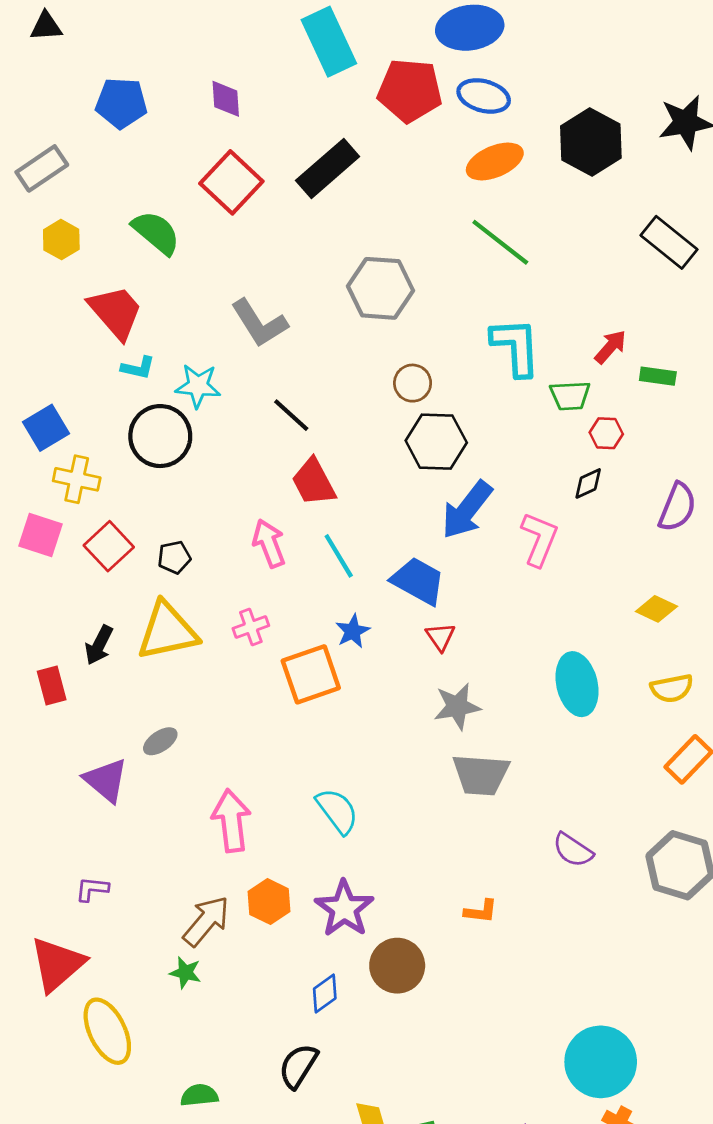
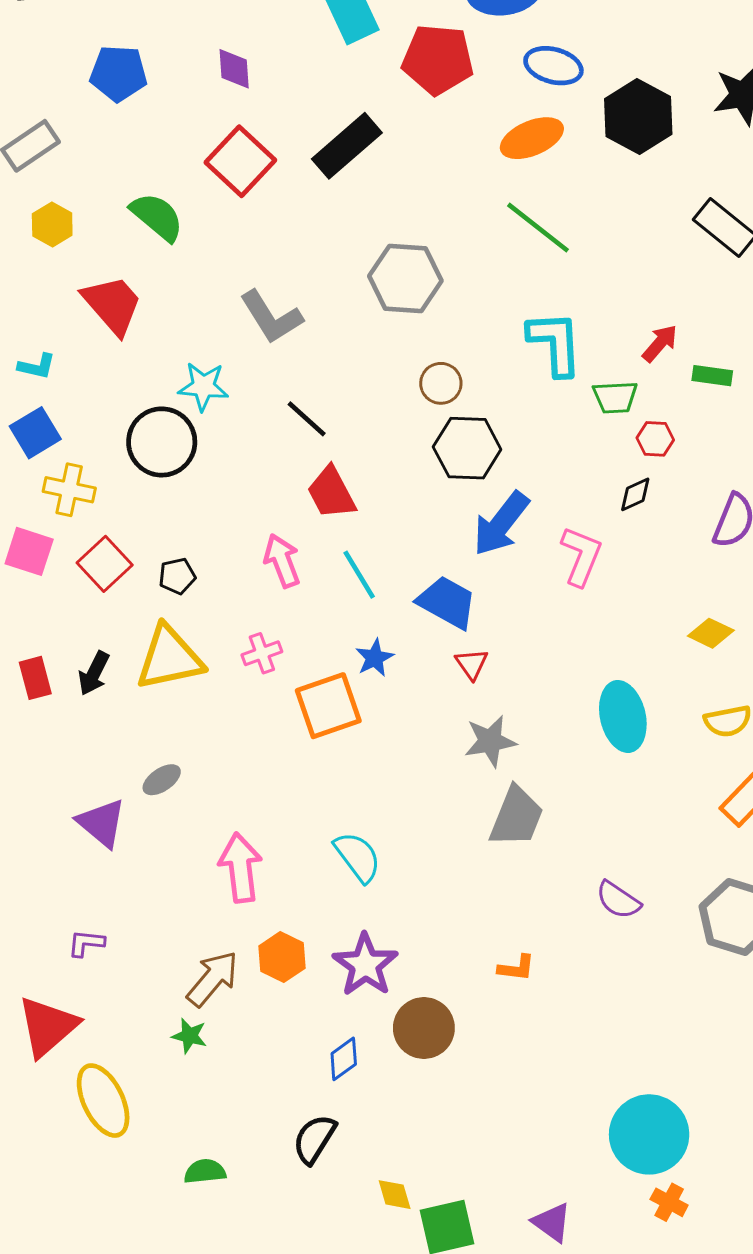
blue ellipse: (484, 96) -> (553, 66), moved
cyan L-shape: (138, 368) -> (37, 366), moved
red rectangle: (52, 686) -> (35, 678), moved
gray trapezoid: (481, 775) -> (516, 817), turned -72

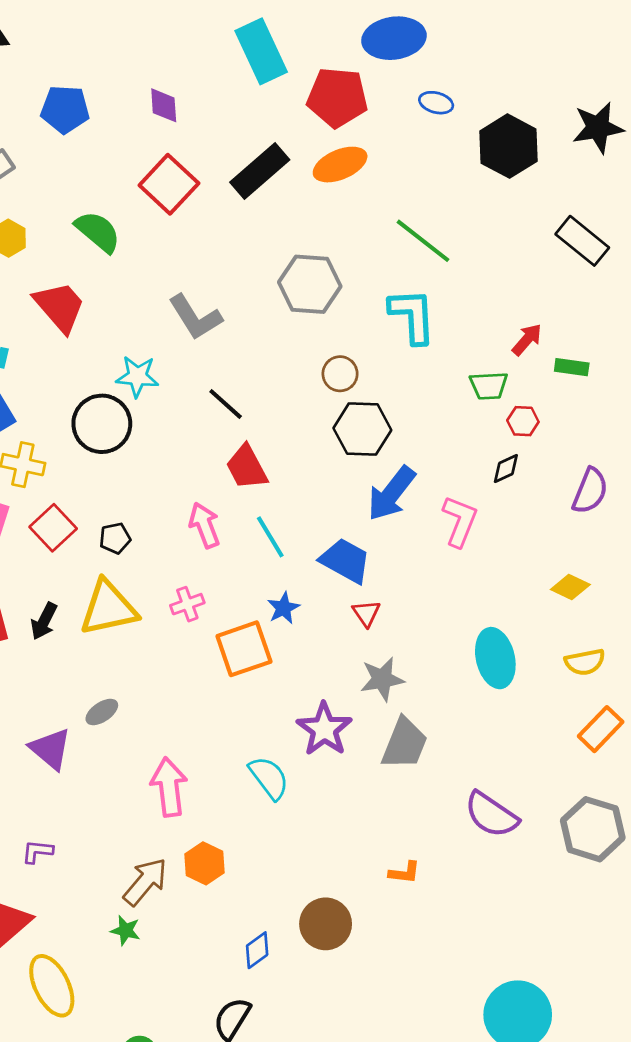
blue ellipse: (553, 66) -> (436, 103), size x0.7
orange ellipse: (532, 138) -> (340, 165), moved
cyan L-shape: (555, 343) -> (412, 316), moved
purple semicircle: (618, 900) -> (491, 815), size x1.4
purple star: (365, 965) -> (324, 729), moved

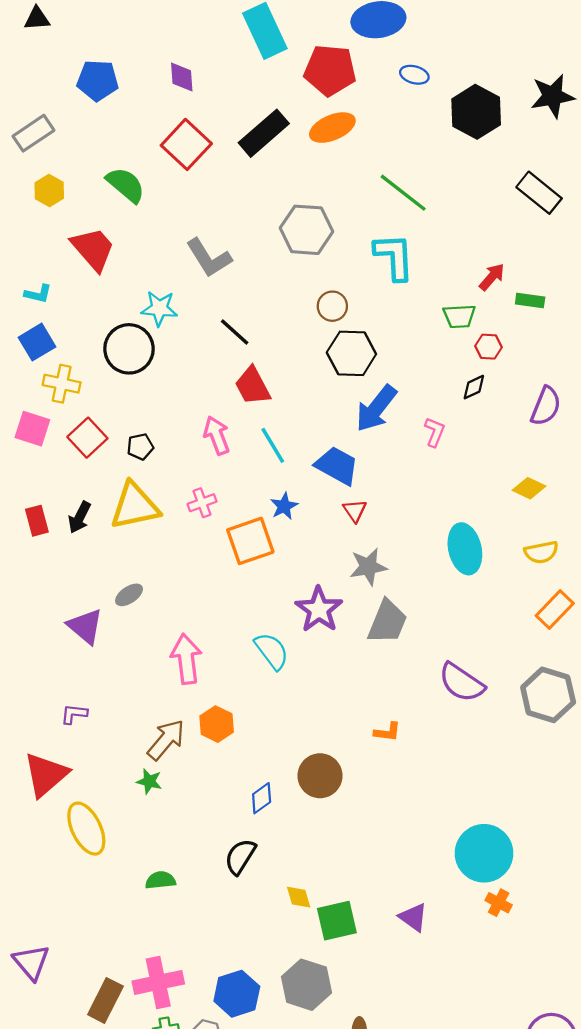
pink L-shape: (460, 521) -> (435, 432), size x0.7

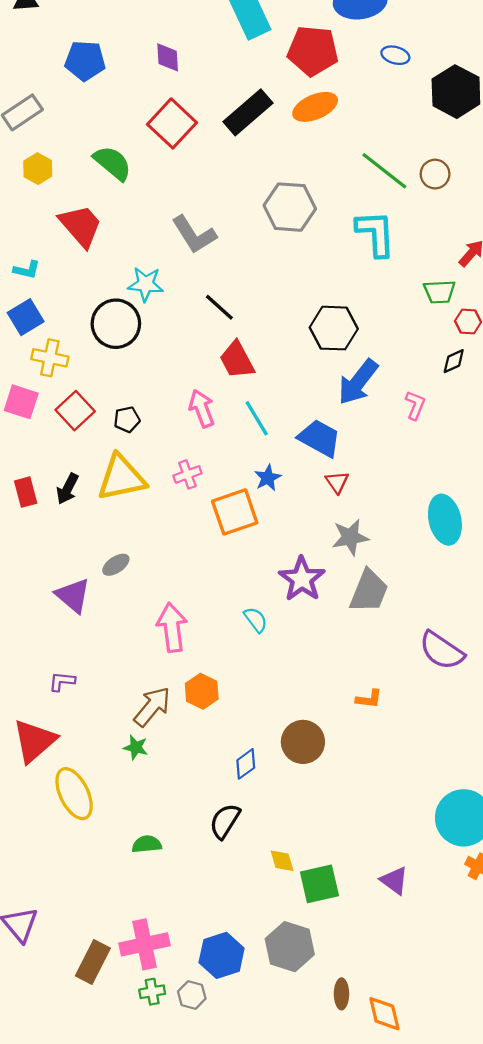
brown circle: (332, 306) -> (435, 174), moved
cyan semicircle: (272, 651) -> (256, 620), size x0.7

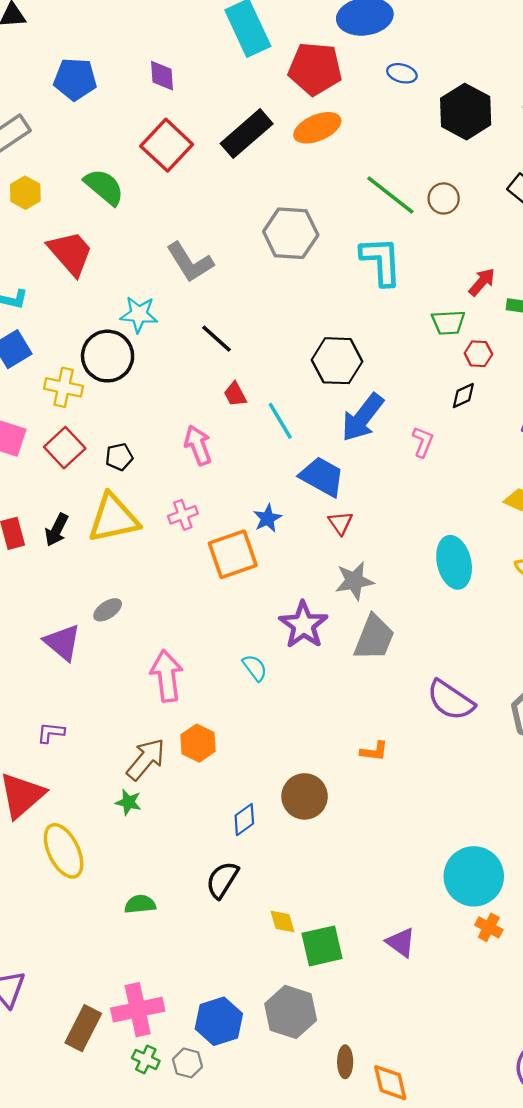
yellow cross: (50, 358) -> (64, 387), moved
red trapezoid: (237, 360) -> (235, 394), size x0.6
cyan line: (257, 418) -> (280, 421), moved
green cross: (152, 992) -> (146, 1059), turned 35

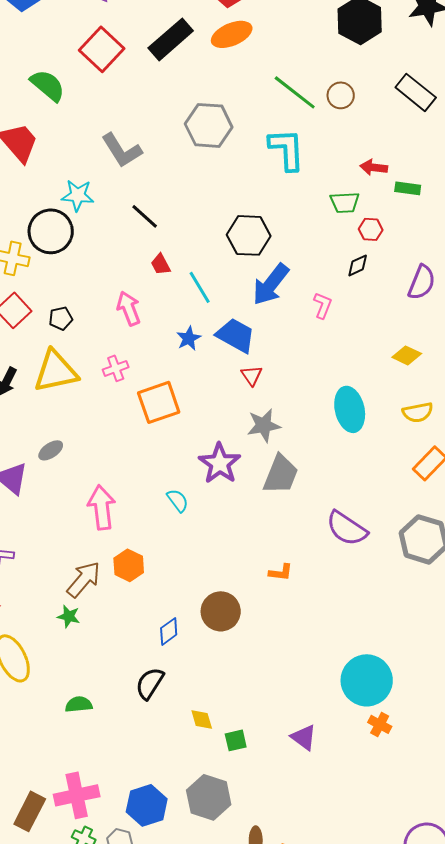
red arrow: (482, 282) -> (374, 167), turned -124
blue star: (267, 518) -> (189, 338), moved
green square: (322, 946) -> (236, 740), size x0.6

